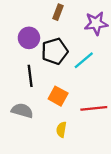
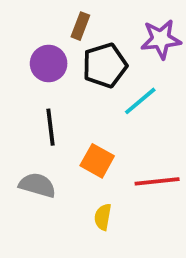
brown rectangle: (58, 12) -> (80, 26), moved
black pentagon: (55, 51) -> (105, 65), moved

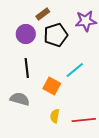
brown rectangle: (80, 26) -> (43, 14), turned 32
cyan line: (140, 101) -> (75, 70), moved
red line: (157, 181) -> (84, 120), moved

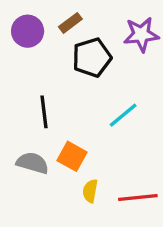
purple circle: (26, 34) -> (28, 31), moved
orange square: (52, 86) -> (72, 156), moved

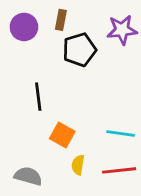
brown rectangle: (70, 23) -> (61, 20), turned -42
cyan line: (123, 115) -> (121, 134), moved, turned 48
gray semicircle: (32, 163) -> (28, 176), moved

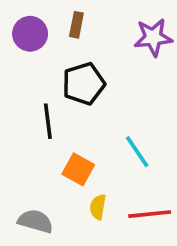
black pentagon: (79, 50) -> (84, 84), moved
cyan line: (121, 134) -> (137, 152), moved, turned 48

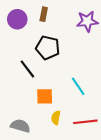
black pentagon: (84, 84) -> (48, 48), turned 30
black line: (48, 121) -> (27, 69), turned -30
orange square: (78, 169) -> (45, 96), turned -30

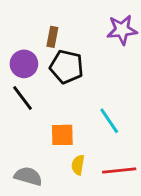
brown rectangle: (44, 14) -> (52, 37), moved
purple circle: (17, 19) -> (24, 64), moved
black line: (27, 69) -> (23, 98), moved

